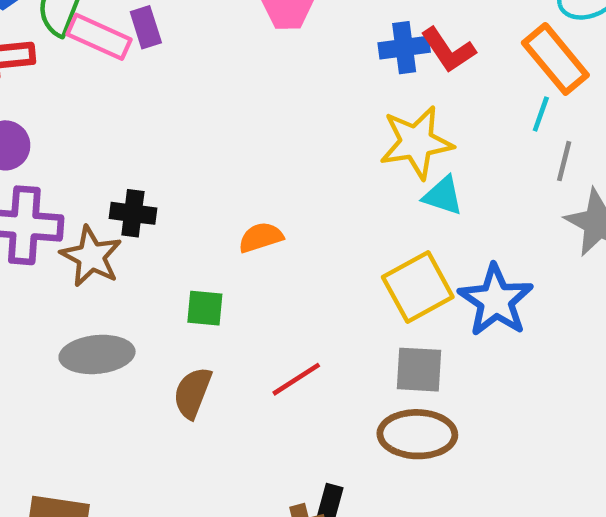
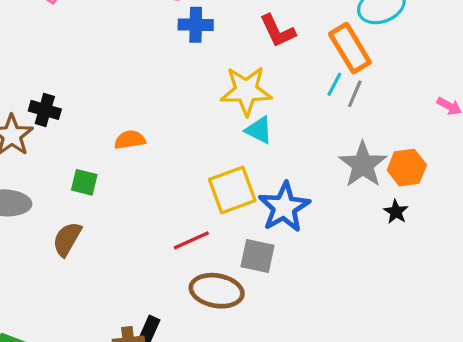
blue cross: (404, 48) -> (196, 25), moved
gray line: (564, 161) -> (355, 94), moved
gray square: (419, 370) -> (257, 256), moved
red line: (296, 379) -> (191, 240), moved

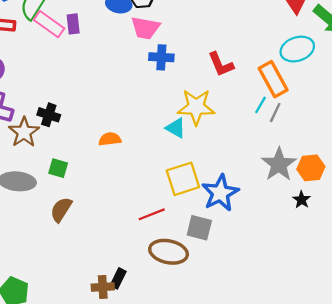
cyan triangle: (259, 130) -> (176, 128), moved
green square: (84, 182) -> (58, 168), moved

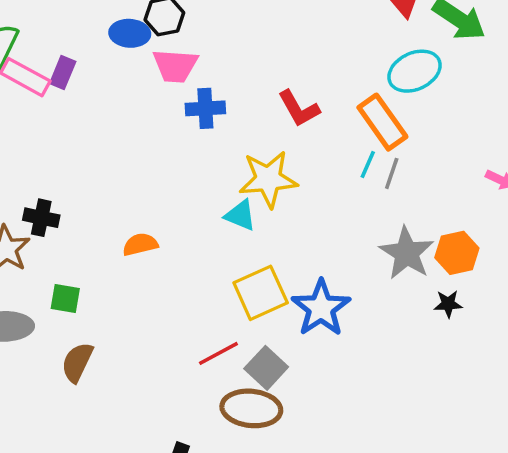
purple rectangle: (73, 24) -> (63, 72), turned 36
black star: (302, 200) -> (448, 304), turned -30
gray square: (199, 228) -> (266, 368), moved, turned 35

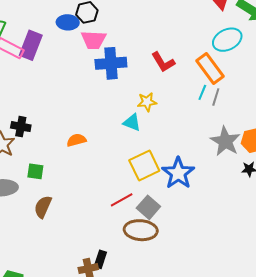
purple rectangle: (63, 72) -> (31, 45), size x1.6
blue cross: (205, 108) -> (111, 63), size x1.4
yellow star: (268, 179) -> (147, 102), size x0.6

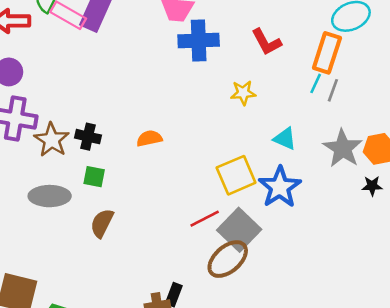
orange rectangle: (210, 68) -> (327, 53), turned 52
cyan triangle: (132, 122) -> (285, 139), moved
black cross: (21, 127) -> (88, 137), moved
gray square: (148, 207) -> (239, 230), size x1.4
brown ellipse: (141, 230) -> (228, 259), turned -48

